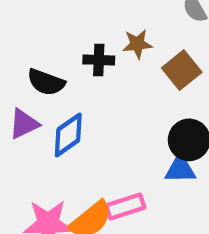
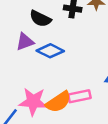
blue diamond: (68, 135) -> (50, 51), turned 56

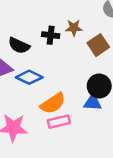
orange semicircle: (58, 102) -> (53, 103), moved

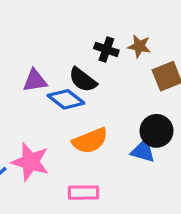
black semicircle: (19, 46) -> (83, 80), moved
pink rectangle: (59, 122) -> (83, 193), moved

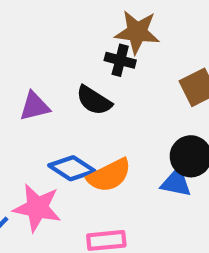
brown star: (139, 46) -> (137, 32), moved, size x1.5
blue diamond: (66, 99) -> (72, 168), moved

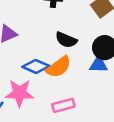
black semicircle: (94, 100) -> (66, 40), moved

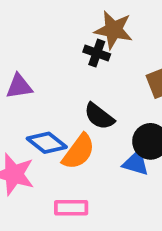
orange semicircle: (59, 67) -> (79, 152), turned -32

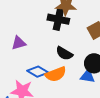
black cross: (97, 53) -> (58, 19), size x1.5
orange semicircle: (79, 152) -> (56, 74), turned 40

